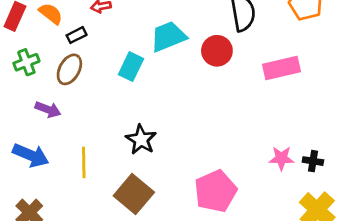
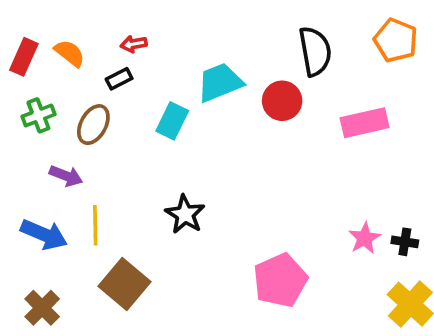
black rectangle: (77, 35) -> (119, 79), moved
pink star: (281, 158) -> (365, 238), turned -30
yellow line: (84, 163) -> (95, 225), moved
brown square: (134, 194) -> (125, 284), moved

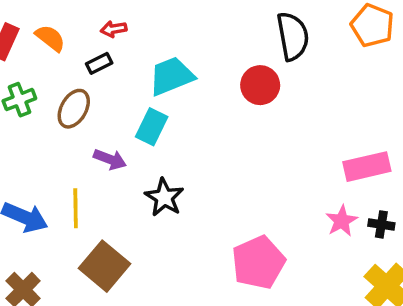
cyan trapezoid: (220, 82) -> (171, 76), moved
cyan rectangle: (172, 121) -> (152, 127), moved
pink rectangle: (365, 123) -> (367, 167), moved
purple arrow: (66, 176) -> (110, 159), moved

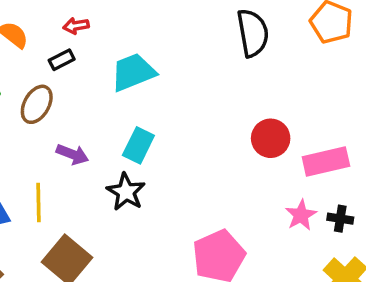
red circle: (260, 85) -> (271, 138), moved
cyan rectangle: (152, 127) -> (138, 145), moved

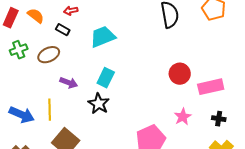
black rectangle: (62, 60) -> (63, 30), turned 56
brown ellipse: (37, 104) -> (49, 55), turned 35
pink star: (301, 215) -> (183, 117), moved

